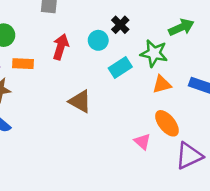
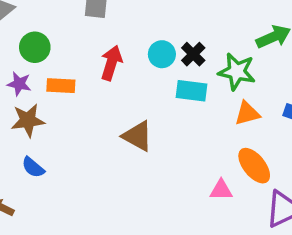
black cross: (120, 25) -> (193, 54), moved
cyan rectangle: (120, 68) -> (191, 91), turned 40
pink triangle: (142, 141) -> (221, 190), turned -42

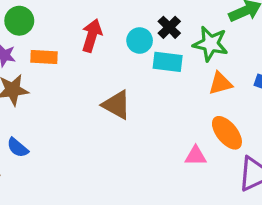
cyan circle: (162, 54) -> (140, 40), moved
blue semicircle: (33, 167) -> (18, 148), moved

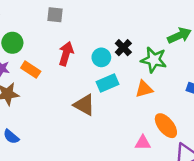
orange rectangle: (44, 57) -> (31, 70), turned 30
cyan rectangle: (168, 62) -> (107, 83), moved, turned -30
orange triangle: (220, 83) -> (144, 89), moved

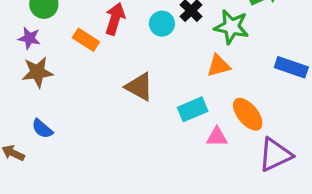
orange rectangle: (31, 70) -> (86, 40), moved
cyan rectangle: (107, 83) -> (193, 109), moved

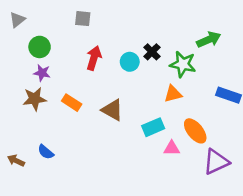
purple star: (29, 38) -> (42, 73), moved
orange rectangle: (86, 40) -> (72, 103), moved
blue semicircle: (42, 129) -> (46, 152), moved

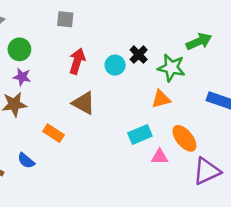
orange rectangle: (72, 103) -> (54, 133), moved
brown triangle: (112, 110) -> (84, 103), moved

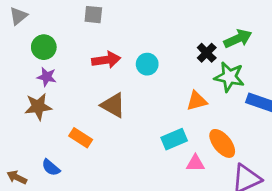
black cross: (139, 55) -> (207, 53), moved
red arrow: (77, 61) -> (106, 60), turned 65
green star: (171, 68) -> (229, 77), moved

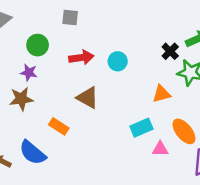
green circle: (44, 47) -> (38, 45), moved
blue semicircle: (51, 167) -> (33, 153), size x1.6

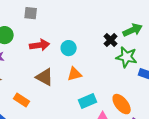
orange triangle: (161, 94) -> (75, 74), moved

